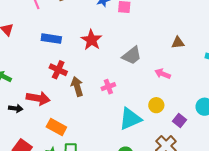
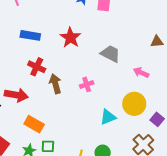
gray trapezoid: (132, 55) -> (110, 54), turned -115
yellow circle: (156, 105) -> (134, 104), size x1.5
cyan triangle: (130, 119) -> (108, 117), size x0.7

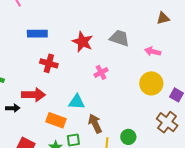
red star: (70, 38) -> (82, 42), moved
brown arrow: (55, 84) -> (95, 124), moved
cyan triangle: (108, 117) -> (77, 102), moved, turned 36

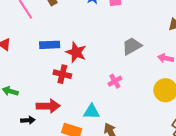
gray trapezoid: (119, 38) -> (132, 46), turned -45
red star: (82, 42) -> (76, 52), moved

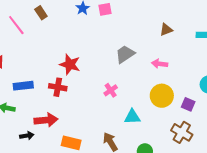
blue rectangle: (50, 45) -> (23, 86), moved
cyan triangle: (92, 112) -> (132, 117), moved

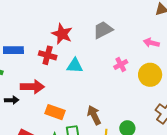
gray trapezoid: (125, 54) -> (103, 30), moved
pink cross: (111, 90) -> (121, 64), moved
cyan triangle: (132, 117) -> (75, 66), moved

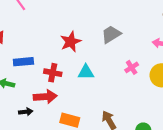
red star: (62, 34) -> (71, 42), turned 30
red cross: (48, 55) -> (53, 73), moved

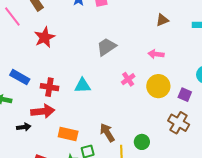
red star: (71, 42) -> (45, 37), moved
blue rectangle: (23, 62) -> (20, 77), turned 36

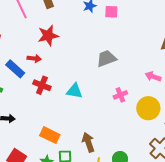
red arrow: (43, 111) -> (34, 58), moved, size x0.6

